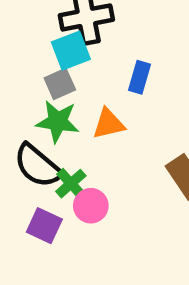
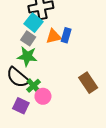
cyan square: (71, 51) -> (33, 23), turned -30
gray square: (60, 84) -> (28, 38), turned -32
orange triangle: (109, 124) -> (53, 36), moved

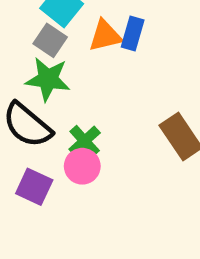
green cross: (33, 86) -> (85, 141), moved

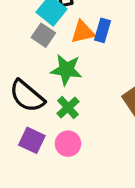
green star: (48, 79) -> (66, 70), moved
pink circle: (82, 166) -> (68, 144), moved

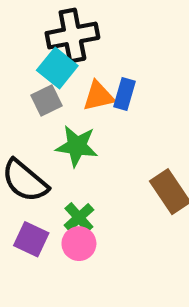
gray square: (43, 35) -> (46, 101), turned 30
green cross: (68, 107) -> (79, 218), moved

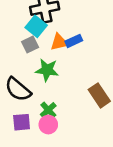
blue rectangle: (124, 94) -> (74, 41), turned 49
purple square: (31, 239) -> (22, 122), turned -30

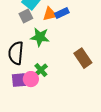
black semicircle: (18, 89) -> (16, 53), turned 55
pink circle: (48, 125) -> (31, 79), moved

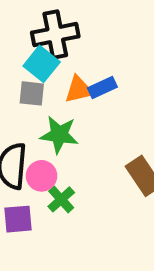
gray square: (26, 16) -> (32, 93), turned 32
pink circle: (31, 79) -> (42, 176), moved

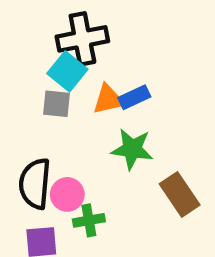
green star: (59, 135) -> (132, 149), moved
green cross: (61, 199) -> (89, 220), turned 32

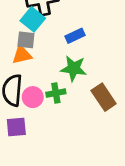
orange triangle: (108, 99) -> (22, 55), moved
green cross: (89, 220) -> (56, 93), moved

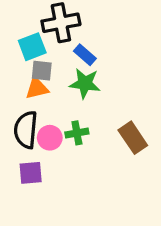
cyan square: (33, 19) -> (32, 47), moved, turned 30
blue rectangle: (75, 36) -> (85, 55), moved, turned 66
green star: (74, 68) -> (85, 83), moved

